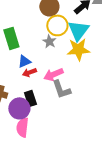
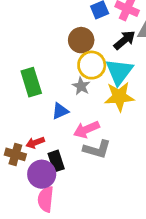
blue triangle: (24, 61) -> (60, 111), moved
red arrow: (29, 72) -> (35, 143), moved
gray L-shape: (61, 89) -> (97, 149), turned -55

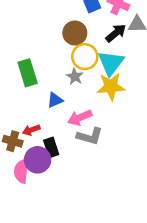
pink semicircle: (46, 199) -> (21, 171), moved

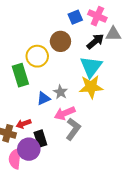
yellow circle: (85, 57) -> (37, 56), moved
gray star: (75, 77) -> (60, 92), moved
gray L-shape: (90, 136) -> (73, 129), turned -70

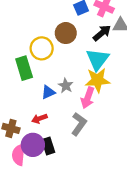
pink arrow: (65, 113) -> (88, 98), moved, turned -48
red arrow: (24, 124) -> (39, 119), moved
black rectangle: (40, 139) -> (48, 146), moved

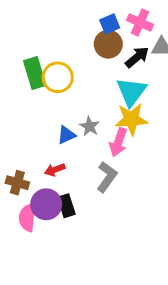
brown circle: (66, 33) -> (108, 44), moved
green rectangle: (24, 68) -> (35, 73), moved

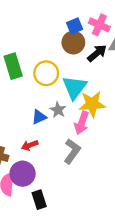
yellow circle: (58, 77) -> (46, 73), moved
cyan triangle: (131, 92) -> (75, 87), moved
black rectangle: (66, 206) -> (39, 200), moved

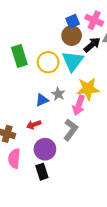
cyan triangle: (75, 87) -> (73, 61), moved
purple circle: (23, 174) -> (45, 149), moved

